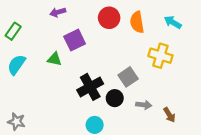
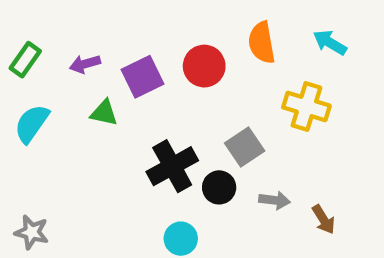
purple arrow: (58, 12) -> (85, 64), moved
red circle: (109, 18) -> (204, 66), moved

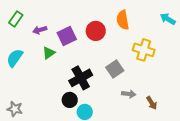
cyan arrow: (330, 43) -> (168, 19), moved
green rectangle: (25, 60) -> (16, 19), moved
green triangle: (104, 113) -> (49, 53), turned -48
black circle: (219, 187) -> (70, 100), moved

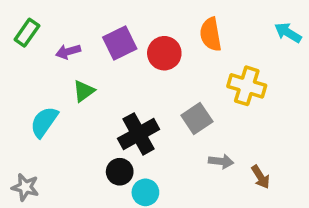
purple square: (67, 36) -> (120, 43), moved
cyan semicircle: (15, 58) -> (44, 122), moved

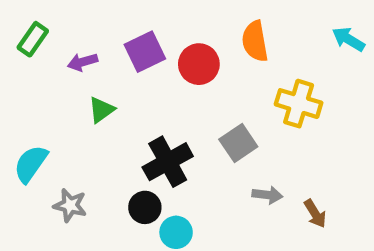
cyan semicircle: (44, 122) -> (31, 164), moved
gray star: (25, 187) -> (70, 205), moved

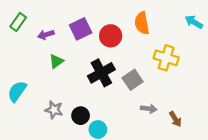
black cross: (168, 162) -> (101, 73), moved
gray star: (70, 205) -> (54, 110), moved

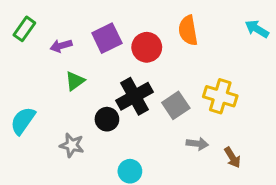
yellow cross: (166, 58) -> (220, 96), moved
black circle: (81, 116) -> (107, 119), moved

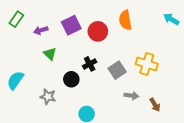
green triangle: (75, 81) -> (50, 54), turned -40
black cross: (135, 96) -> (90, 64), size x0.6

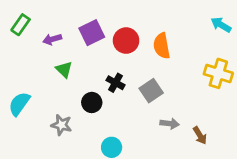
orange semicircle: (125, 20) -> (162, 46), moved
black cross: (90, 64) -> (115, 83), turned -32
yellow cross: (147, 64) -> (218, 73), moved

